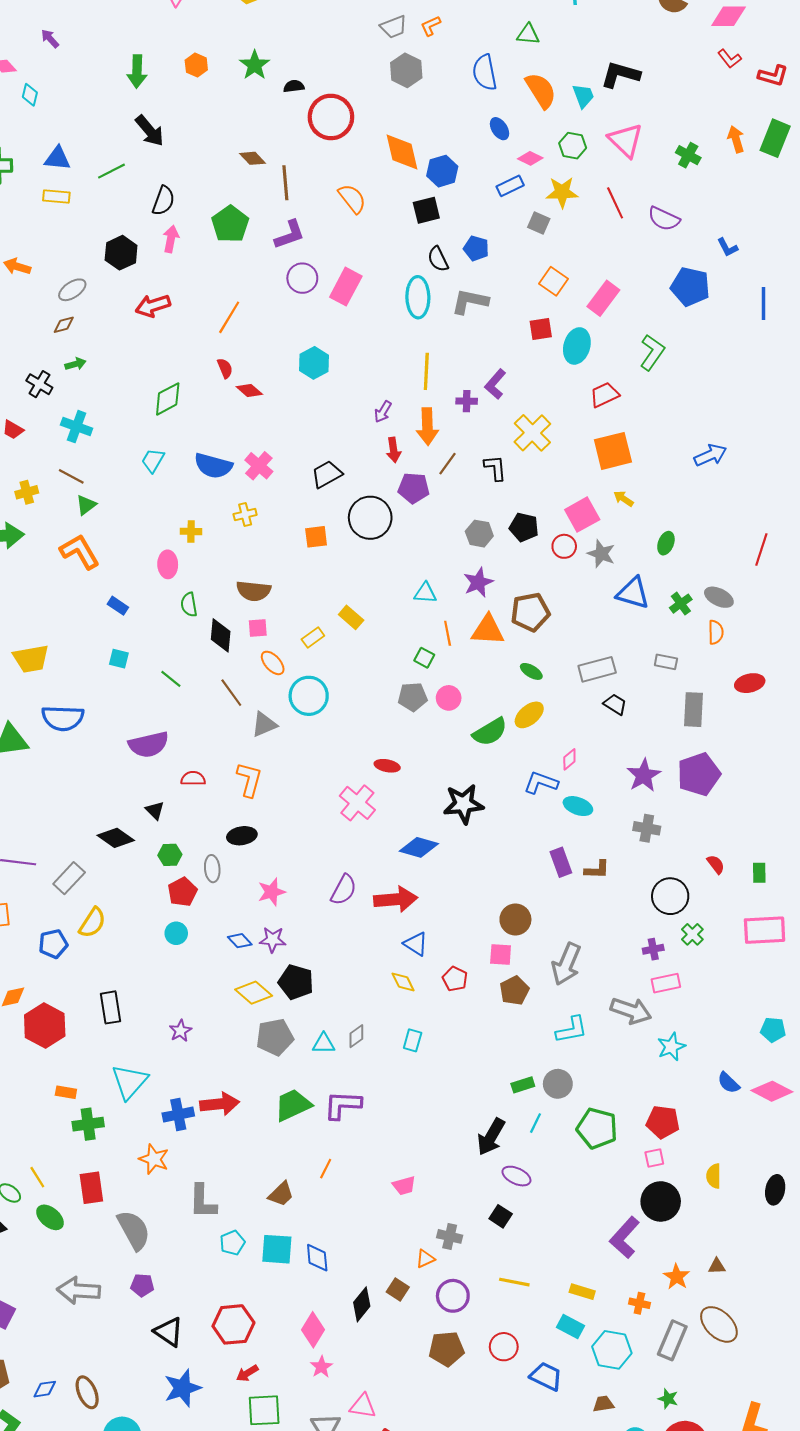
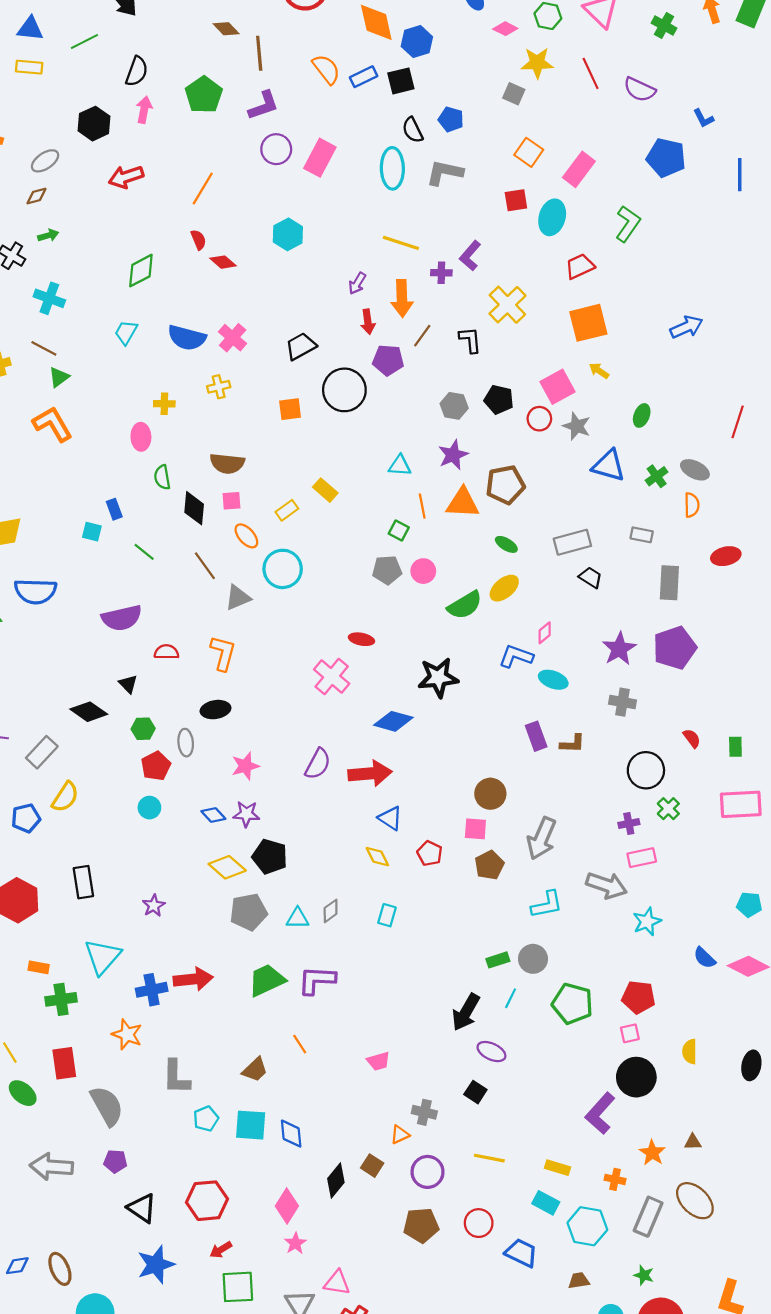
blue rectangle: (510, 186) -> (364, 77), moved
yellow line: (426, 371) -> (401, 243), turned -75
blue rectangle: (118, 606) -> (114, 509), moved, turned 36
orange line: (326, 1169) -> (300, 1044), turned -60

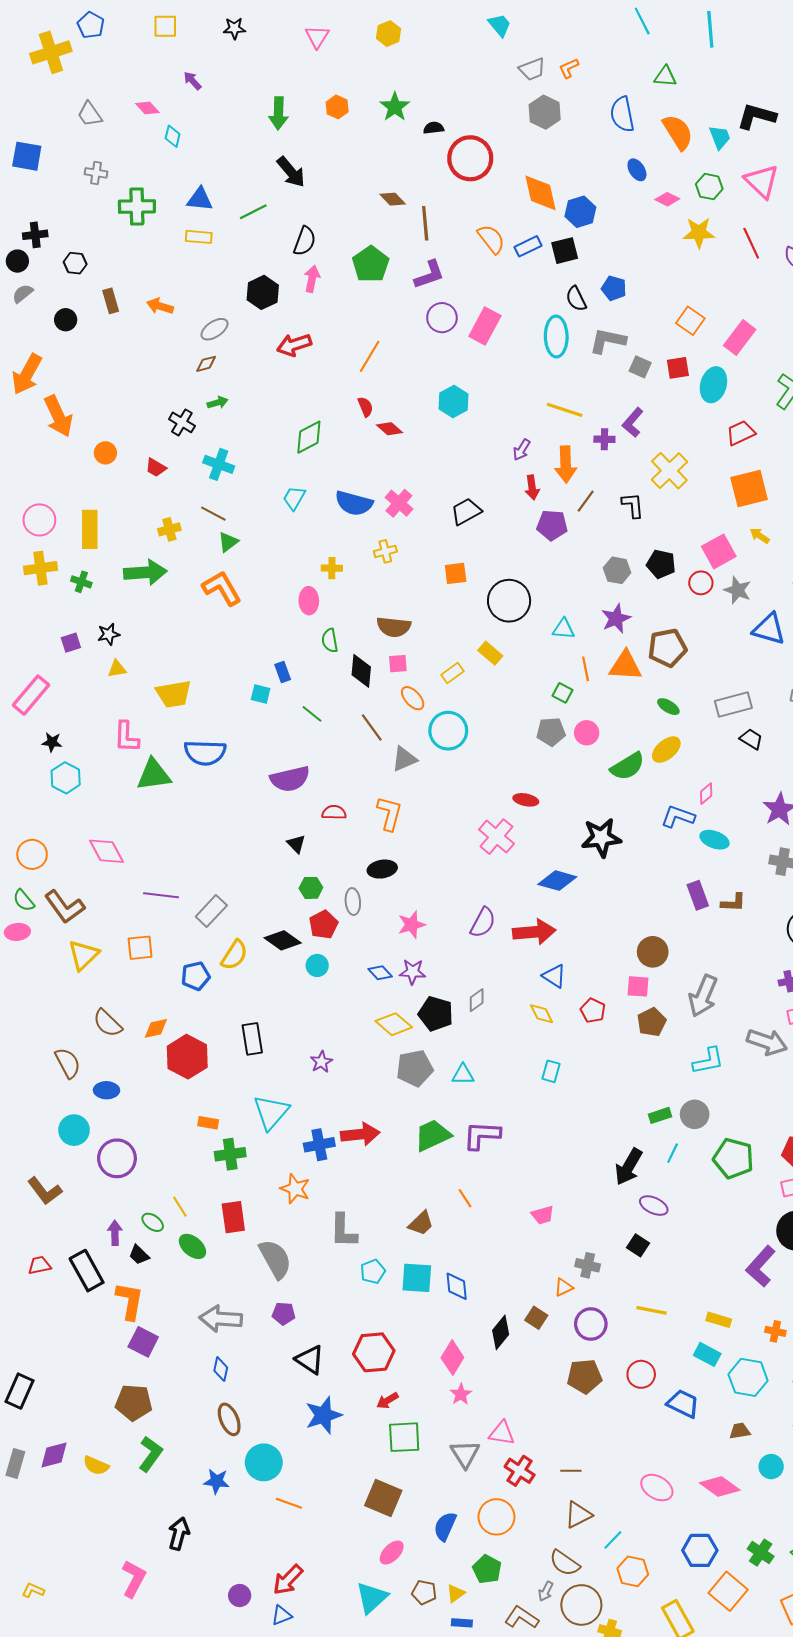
gray square: (514, 94) -> (640, 367), moved
black circle: (344, 390) -> (509, 601), moved
black diamond: (89, 712) -> (283, 940), moved
gray diamond: (331, 911) -> (477, 1000), moved
blue diamond: (17, 1266) -> (221, 1369), moved, turned -70

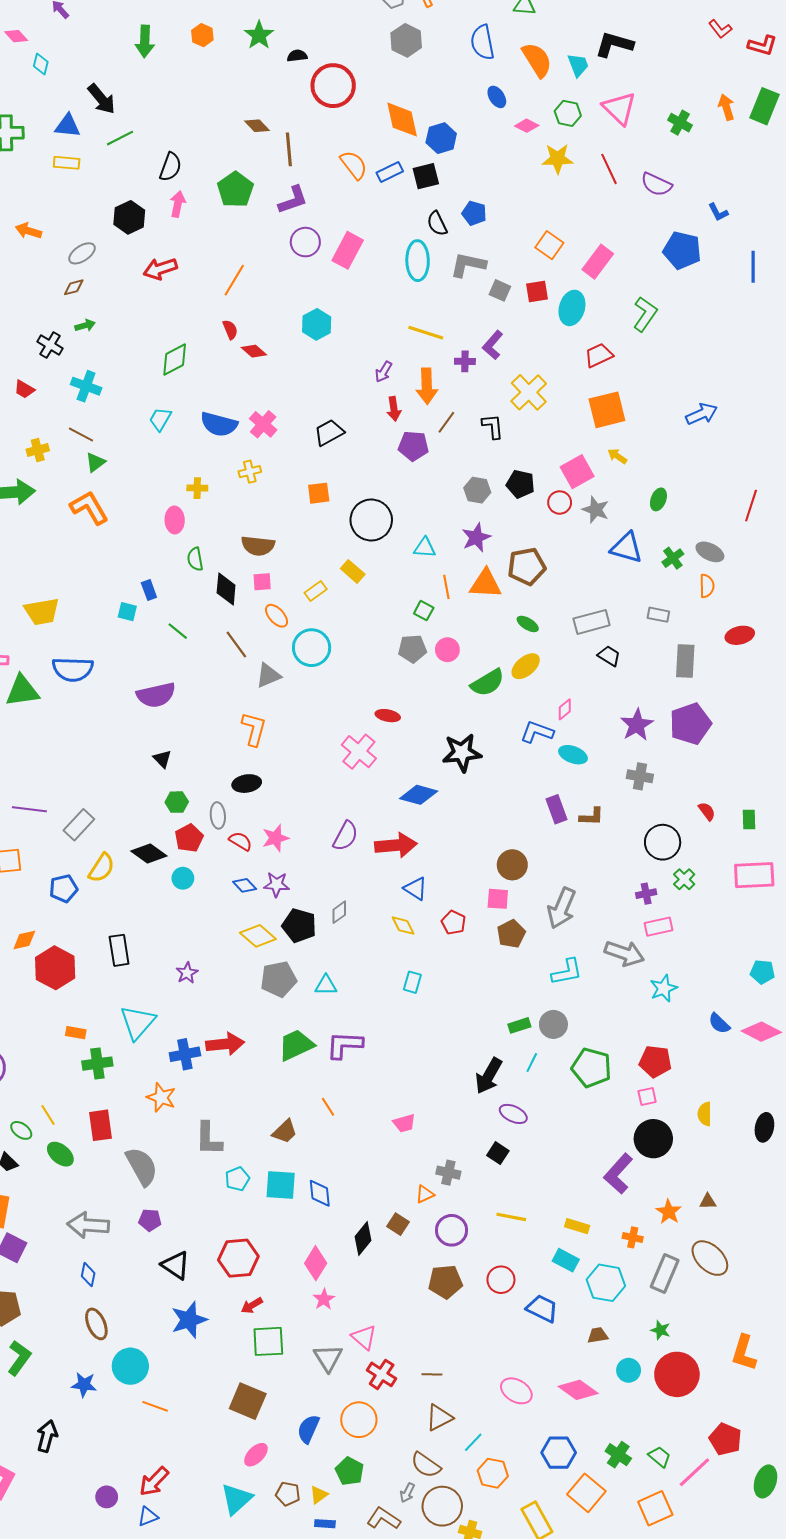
black arrow: (291, 172) -> (102, 99), moved
red semicircle: (334, 812) -> (240, 841), moved, turned 30
pink triangle: (502, 1433) -> (364, 1337), turned 32

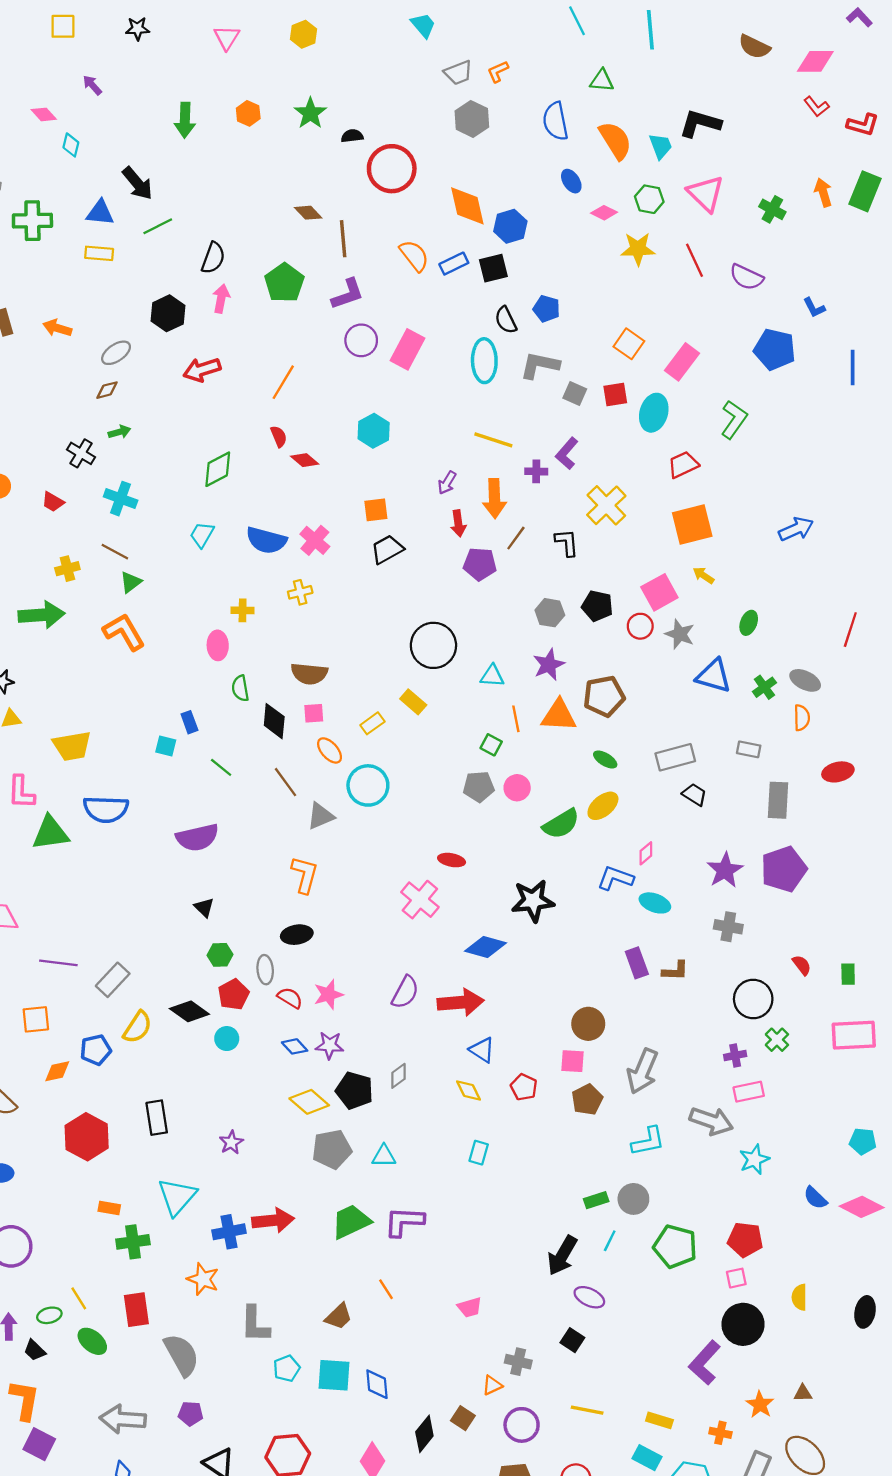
orange square: (319, 493) -> (376, 510), moved
orange diamond: (24, 940) -> (57, 1071), moved
green ellipse: (21, 1130) -> (49, 1315), turned -50

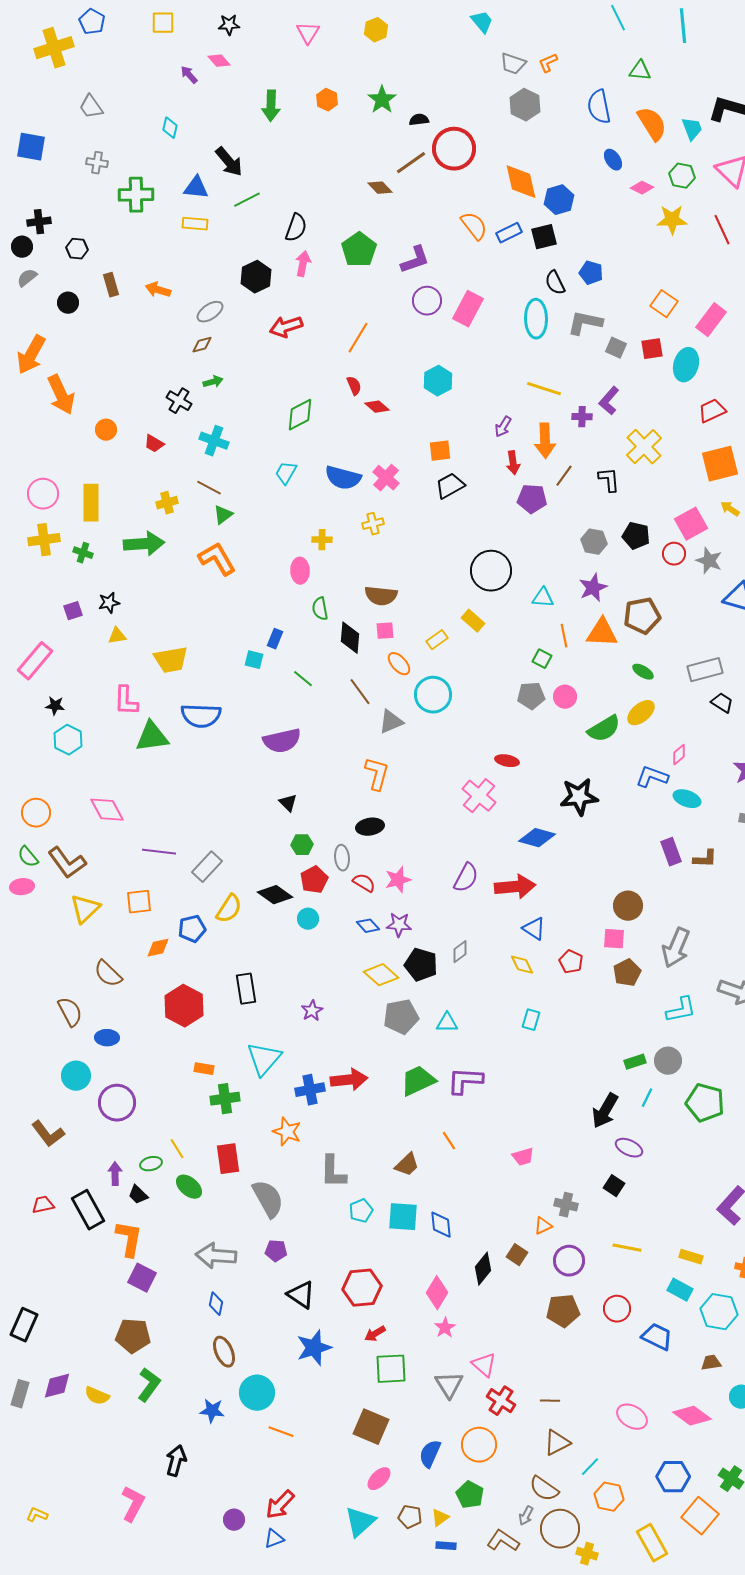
gray trapezoid: (458, 73) -> (513, 64), turned 40
pink diamond: (44, 114) -> (219, 61), moved
brown line: (343, 239) -> (411, 163), moved, turned 60
blue rectangle: (189, 722) -> (275, 639), turned 42

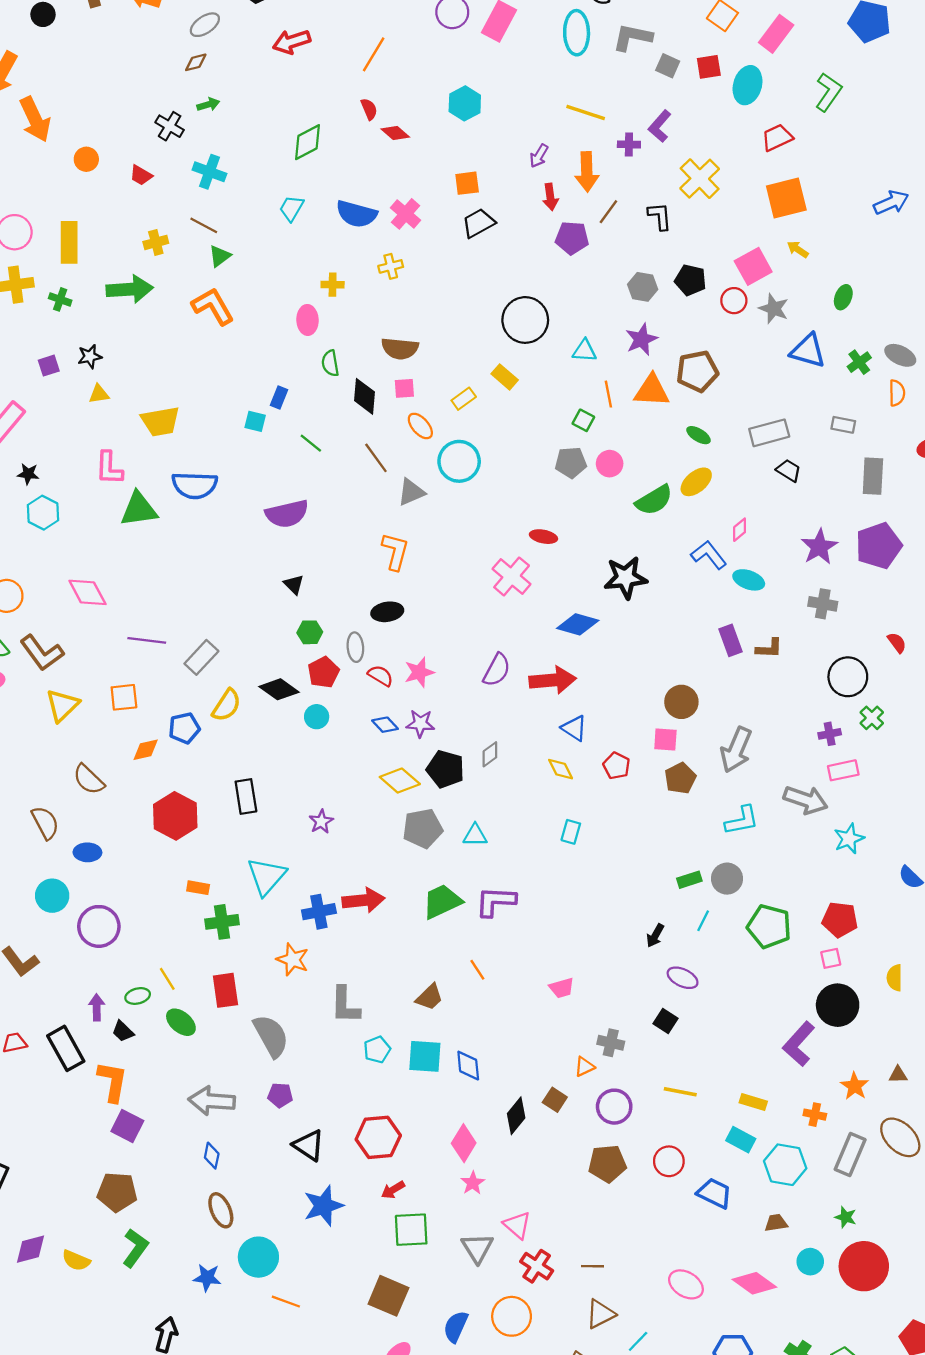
blue L-shape: (652, 777) -> (709, 555), turned 32
black arrow: (605, 1111) -> (655, 936), size x0.6

